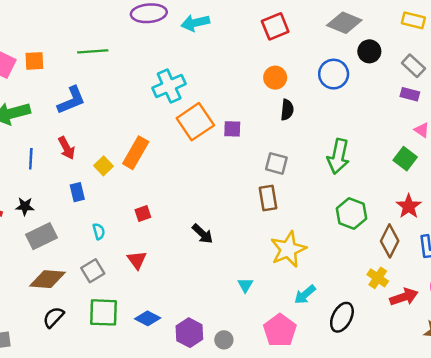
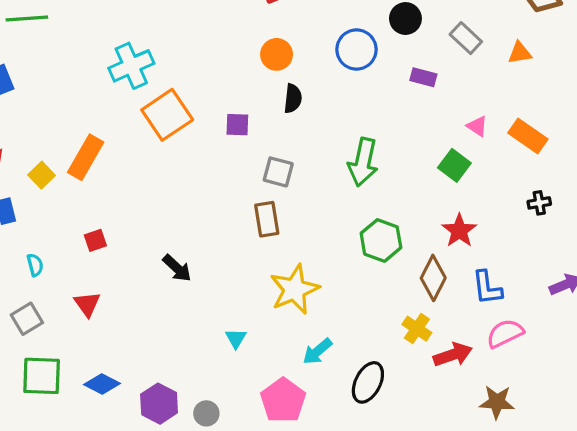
purple rectangle: (410, 94) -> (423, 77), moved
purple square: (232, 129) -> (237, 125), moved

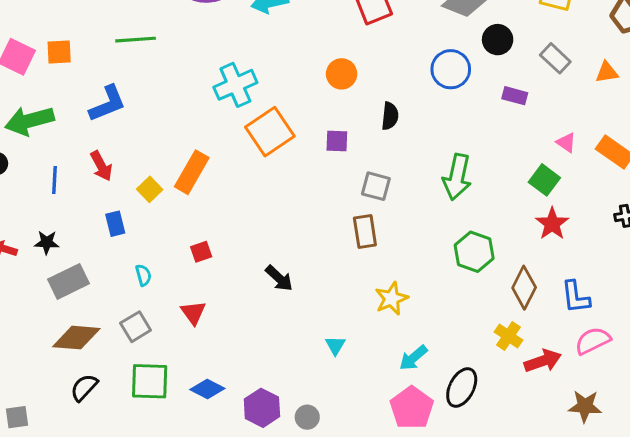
orange circle: (277, 54) -> (342, 74), moved
red star: (459, 231) -> (552, 224), moved
yellow star: (294, 289) -> (391, 299), size x0.7
pink pentagon: (283, 400) -> (412, 408), moved

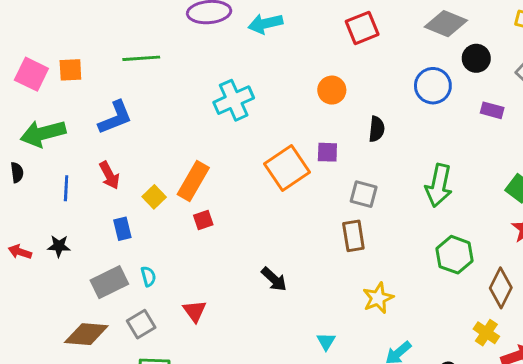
orange square: (270, 132) -> (287, 168), moved
red square: (201, 252) -> (203, 220), moved
gray rectangle: (69, 281) -> (109, 282), moved

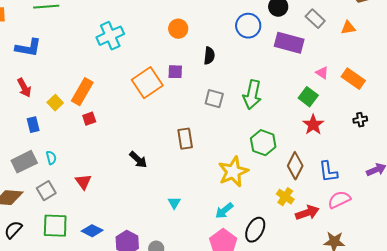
purple rectangle: (492, 110) -> (289, 43), size x1.8
blue L-shape: (115, 118) -> (28, 48), turned 32
gray square: (364, 194) -> (214, 99), moved
brown rectangle: (353, 236) -> (185, 139), moved
yellow star: (378, 298) -> (233, 172), moved, size x1.4

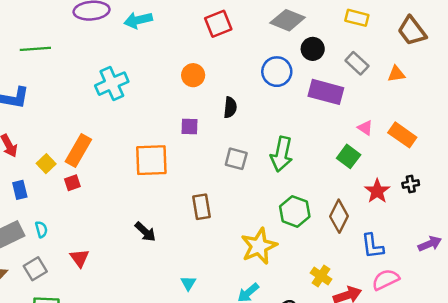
orange square: (147, 83) -> (151, 160), moved, turned 32
red square: (89, 119) -> (72, 183), moved
red star: (313, 125) -> (377, 191), moved
brown diamond: (295, 166) -> (339, 216), moved

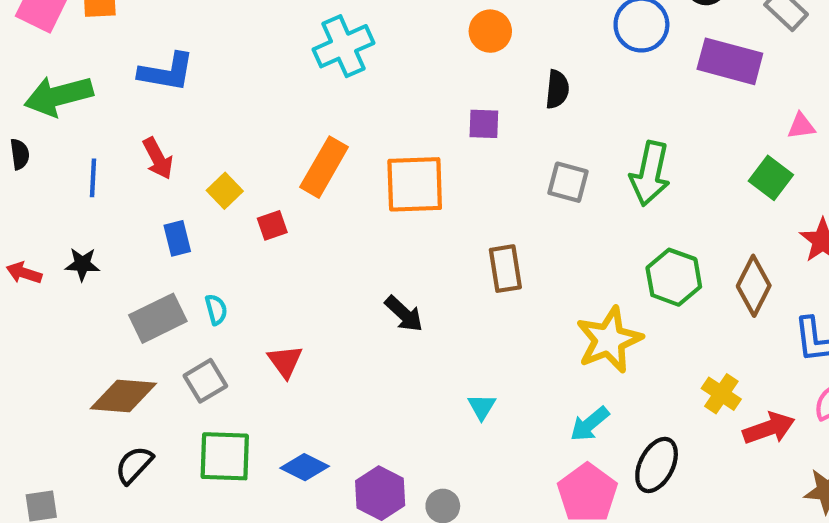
pink triangle: (365, 128) -> (801, 126), turned -42
orange rectangle: (78, 150) -> (324, 167), moved

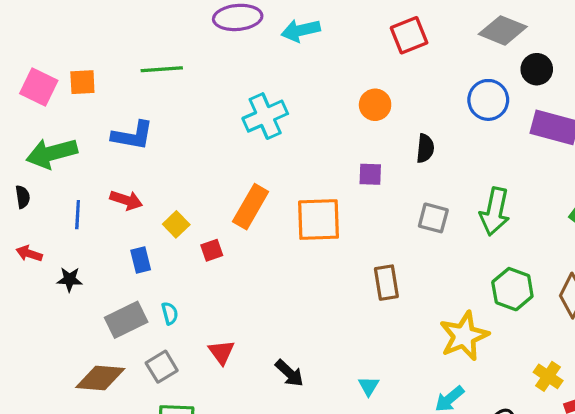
red arrow: (158, 158) -> (126, 200), turned -44
red arrow: (24, 273) -> (29, 253), moved
black arrow: (404, 314) -> (289, 373), moved

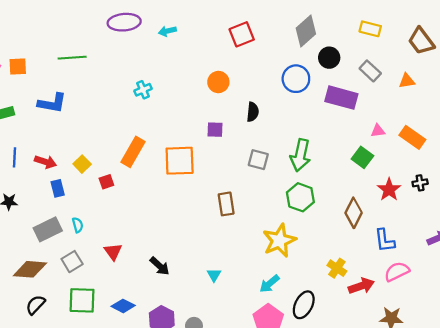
cyan arrow: (301, 30) -> (167, 31), size x0.7
gray diamond: (503, 30) -> (306, 31), turned -64
cyan cross: (265, 116) -> (143, 90), size x0.6
red arrow: (126, 200) -> (45, 162), moved
green hexagon: (512, 289) -> (300, 197), moved

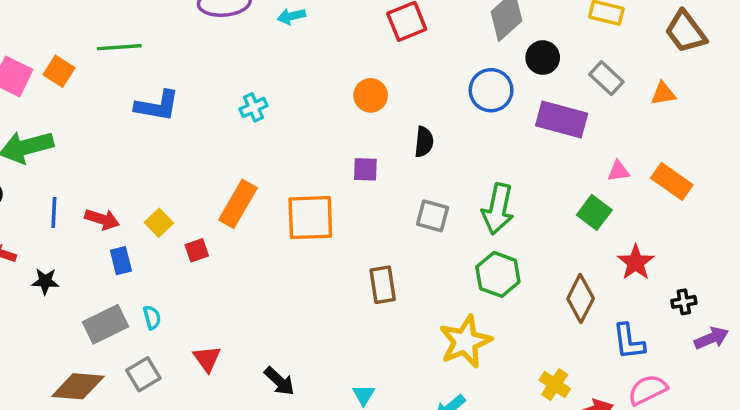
green line: (72, 58) -> (119, 47), moved
orange square: (18, 67) -> (59, 71), turned 36
blue L-shape: (52, 103) -> (157, 106), moved
black cross: (420, 183) -> (684, 302), moved

